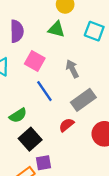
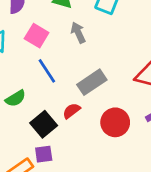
gray arrow: (72, 69) -> (78, 33), moved
black square: (30, 139) -> (44, 124), moved

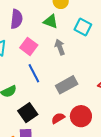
red semicircle: (72, 111) -> (58, 118), moved

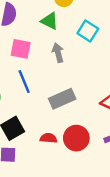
pink square: (29, 46) -> (21, 49), turned -30
red semicircle: (58, 118) -> (49, 138), turned 32

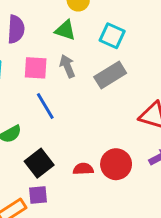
gray arrow: (58, 53) -> (67, 66), moved
gray rectangle: (62, 99) -> (110, 75), moved

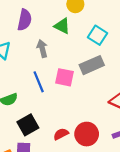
gray arrow: (67, 66) -> (42, 49), moved
pink square: (36, 68) -> (64, 77), moved
red semicircle: (83, 169) -> (61, 134), turned -32

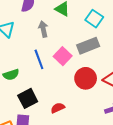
pink square: (64, 77) -> (63, 56), turned 30
red circle: (87, 134) -> (86, 78), moved

